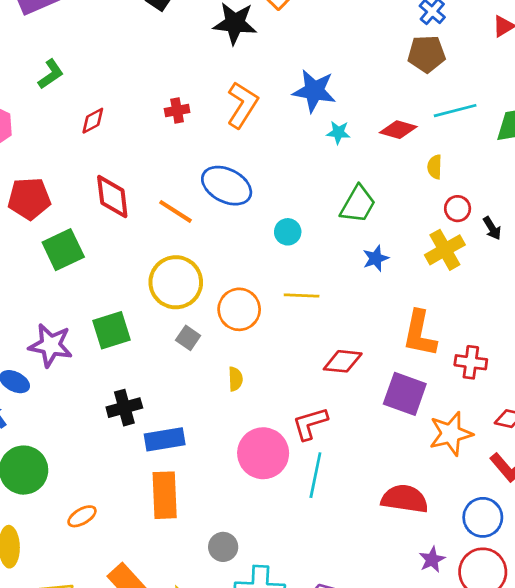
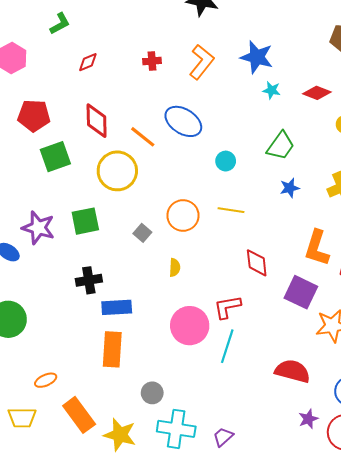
yellow circle: (176, 282) -> (117, 171), moved
red diamond: (343, 361) -> (257, 263), turned 72
orange ellipse: (82, 516) -> (46, 380), moved

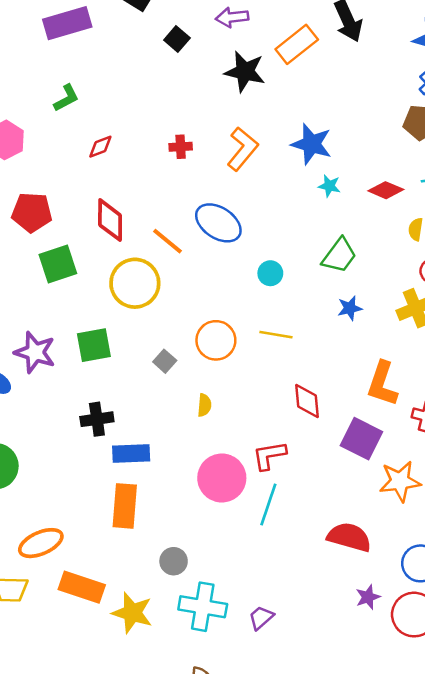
orange ellipse: (46, 380) -> (41, 543), size x1.6
orange rectangle: (79, 415) -> (82, 587), turned -36

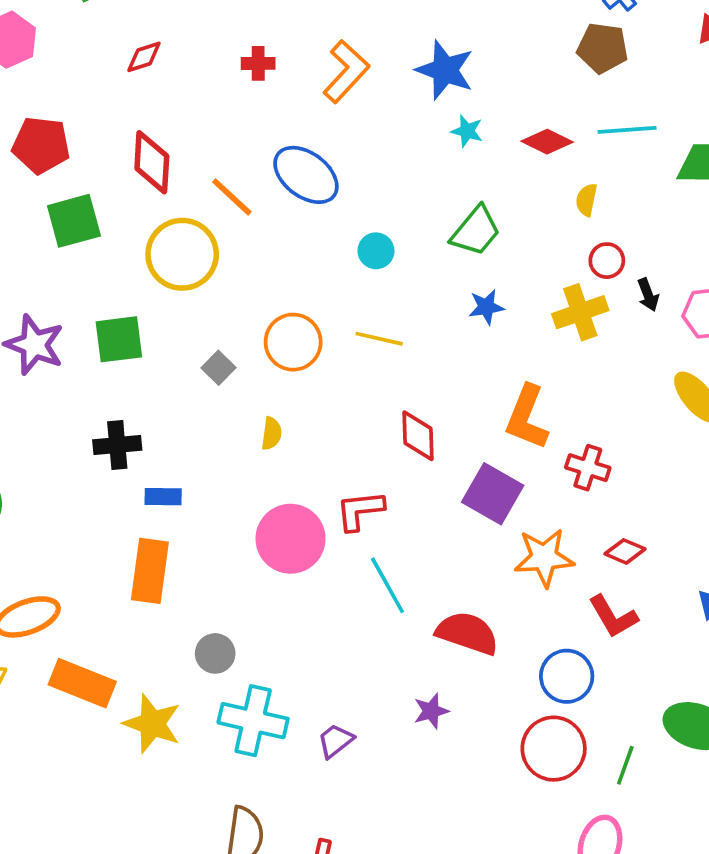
blue rectangle: (131, 454) -> (163, 497), size x0.7
cyan line: (268, 505) -> (387, 585), moved, turned -51
purple star: (368, 597) -> (431, 711), moved

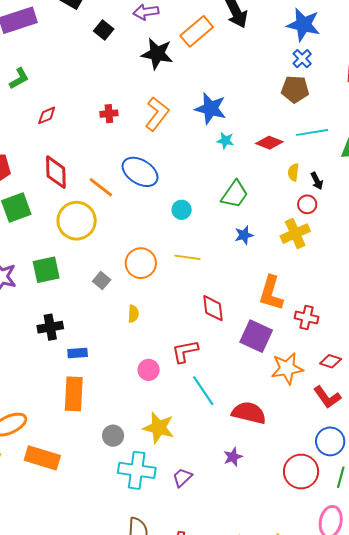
black arrow: (648, 295) -> (317, 181), moved
pink circle: (291, 539) -> (149, 370), size x0.6
blue circle: (567, 676) -> (330, 441), moved
yellow star: (152, 724) -> (159, 428), moved

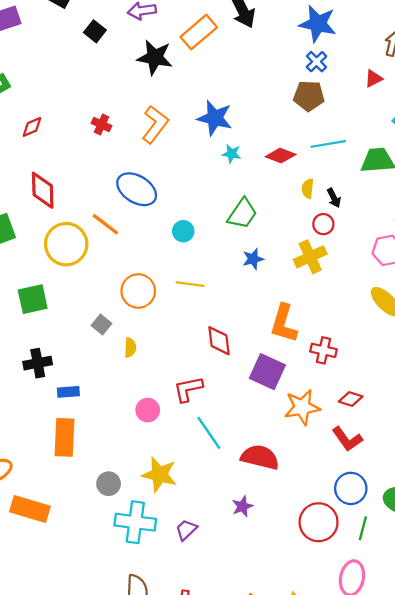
red cross: (109, 114) -> (101, 124), turned 30
orange line: (101, 187) -> (105, 224), moved
gray square: (102, 280) -> (102, 325), moved

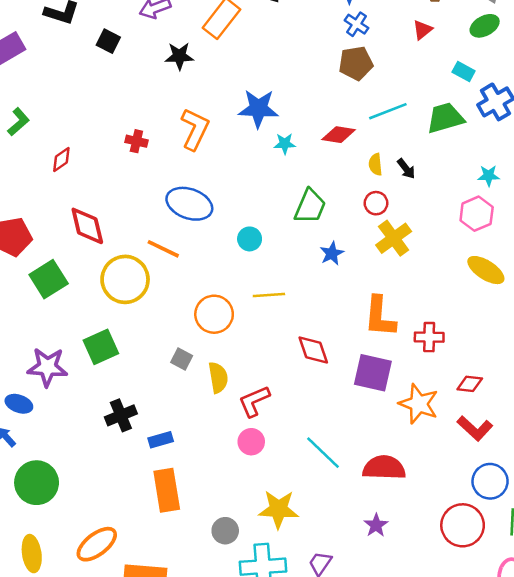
black star: (155, 57) -> (179, 56), size x0.7
red circle: (323, 224) -> (376, 203), moved
yellow semicircle: (130, 348) -> (218, 378), size x1.4
red L-shape: (188, 389) -> (254, 401), moved
orange star: (302, 407) -> (419, 404), turned -30

